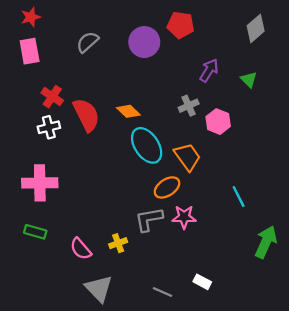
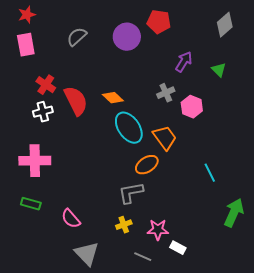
pink star: (184, 217) -> (158, 230), moved
yellow cross: (118, 243) -> (124, 225), moved

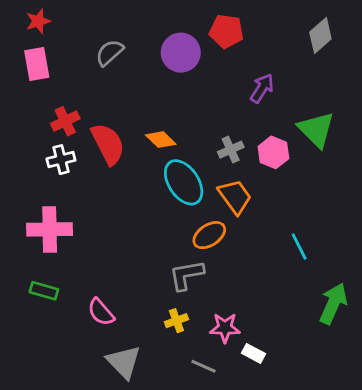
green triangle: (219, 70) -> (316, 130), moved, size x1.8
red cross: (46, 85) -> (65, 121), turned 30
gray cross: (166, 93) -> (231, 150), moved

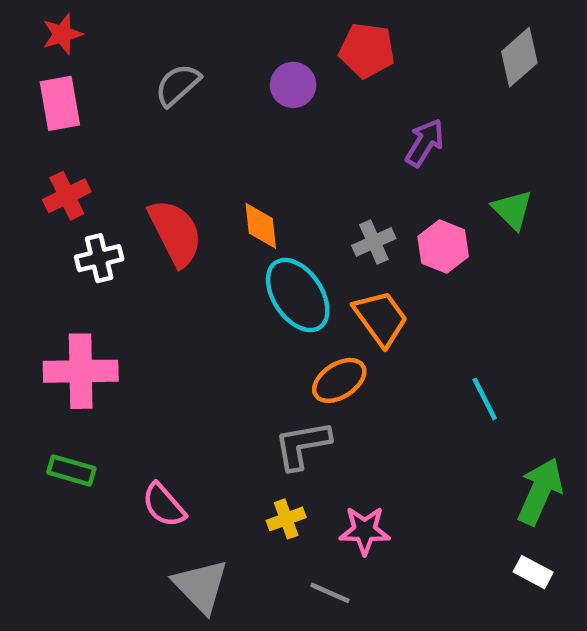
purple circle: (181, 53) -> (293, 85), size x0.7
red cross: (65, 121) -> (67, 196), moved
green triangle: (316, 130) -> (512, 210), size x0.7
orange diamond: (161, 140) -> (261, 226), turned 40
white rectangle: (253, 353) -> (533, 572), moved

